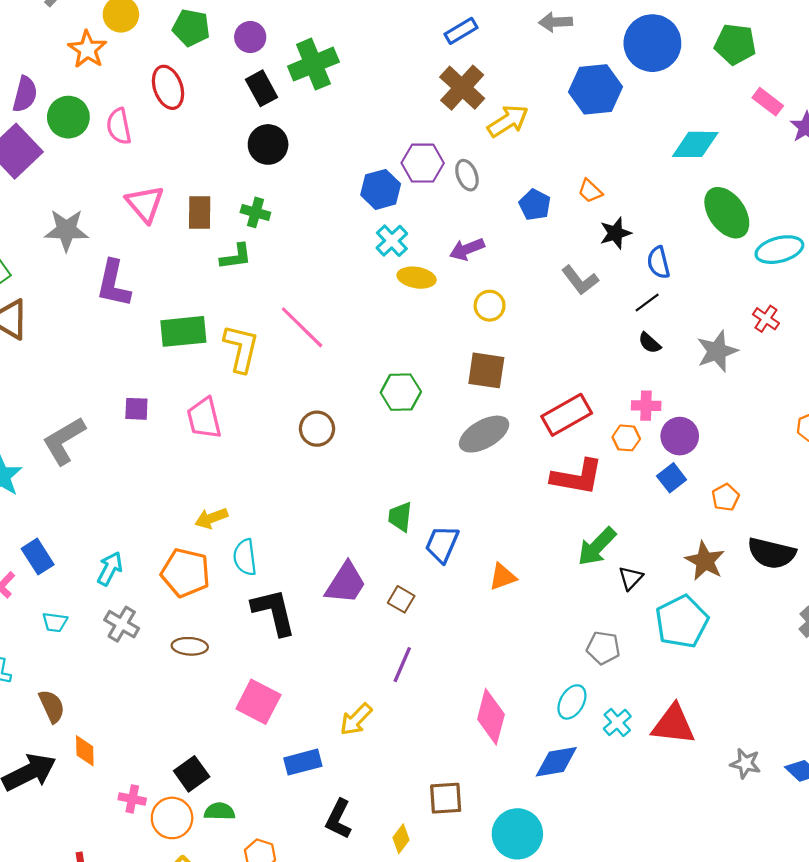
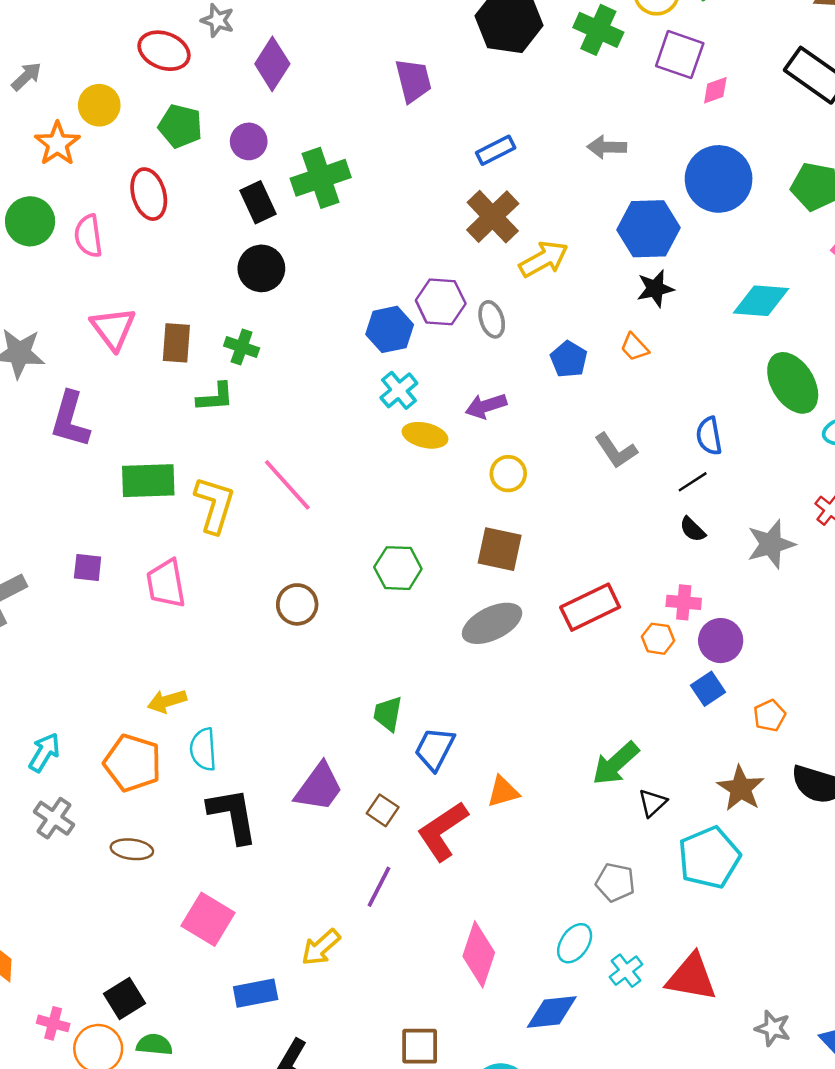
black star: (615, 233) -> (655, 289), moved
red L-shape: (577, 477) -> (443, 831), moved, turned 132

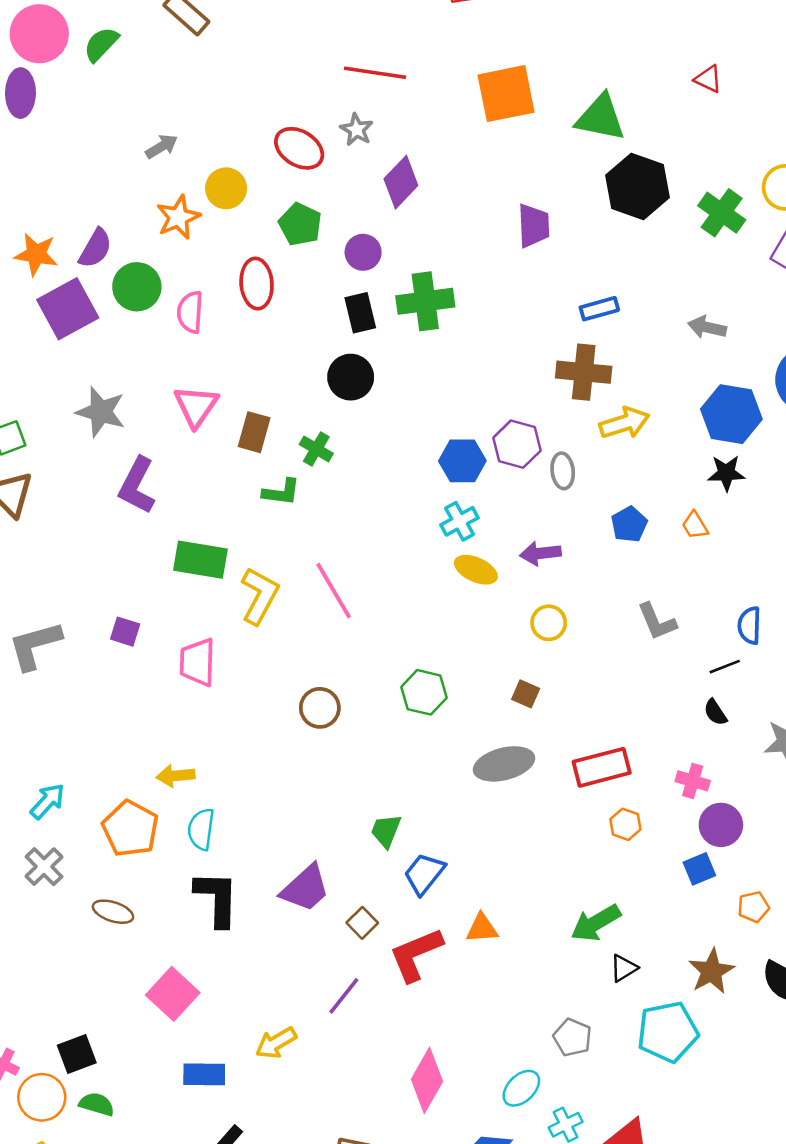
brown cross: (493, 217) -> (584, 372), turned 38
brown square: (500, 549) -> (526, 694), size x0.6
orange hexagon: (658, 639) -> (625, 824), moved

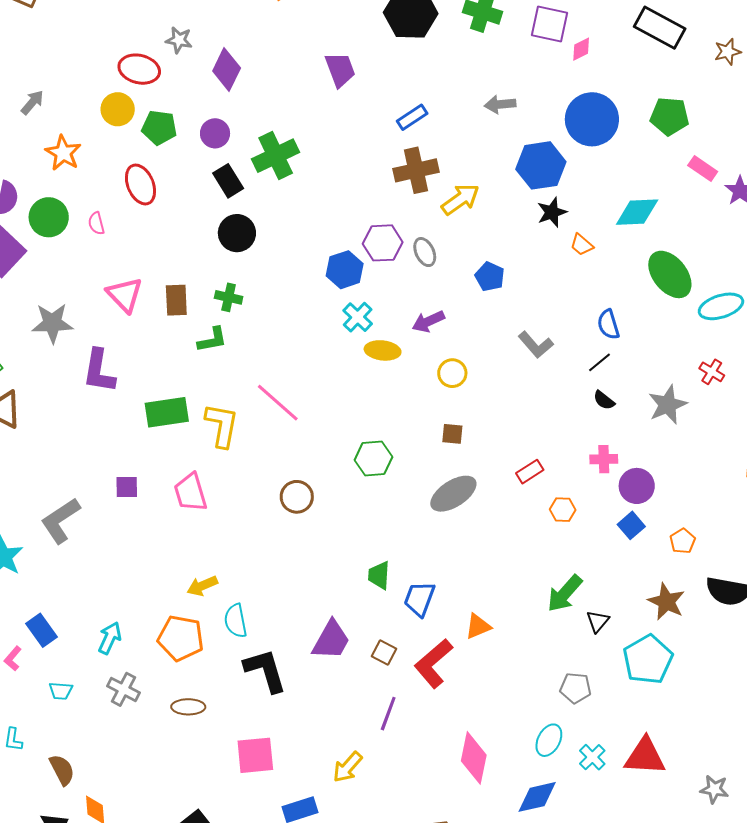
yellow circle: (226, 188) -> (118, 109), moved
pink semicircle: (190, 312) -> (96, 223), size x0.7
orange trapezoid: (695, 525) -> (582, 245), moved
red rectangle: (602, 767) -> (530, 472), size x0.6
pink square: (173, 994) -> (255, 755), turned -30

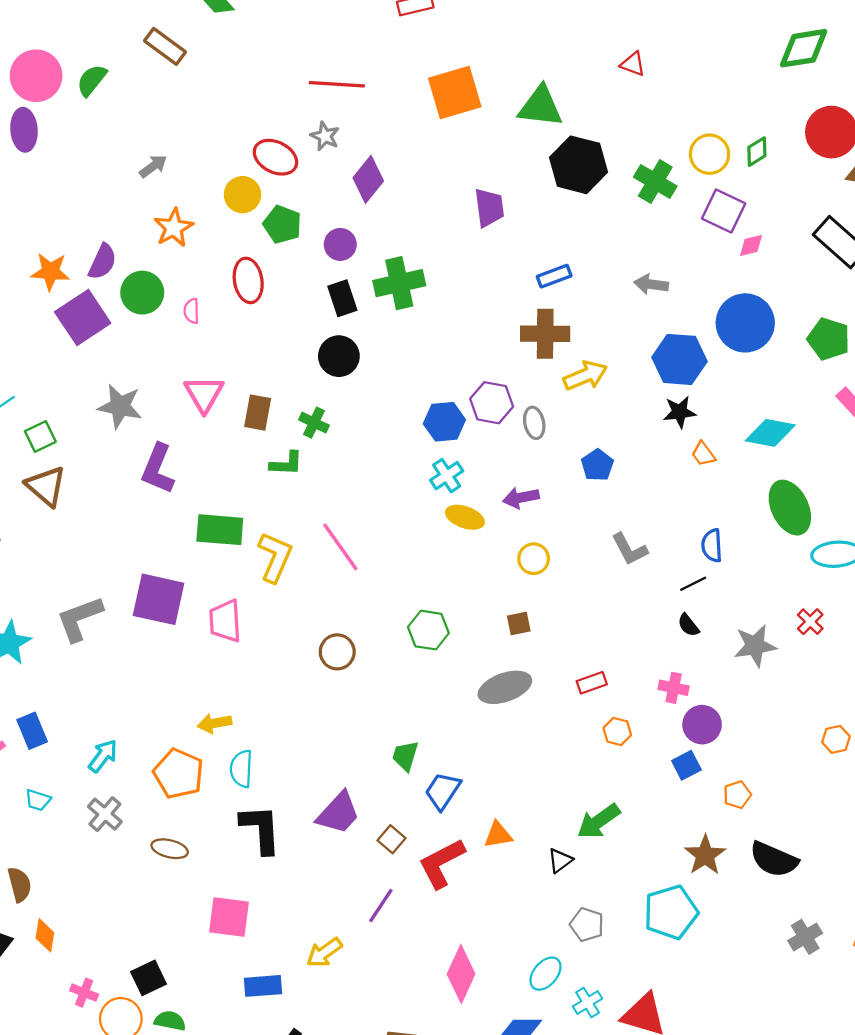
brown square: (452, 434) -> (519, 624), turned -30
purple square: (127, 487) -> (159, 599), size x2.0
black triangle: (598, 621) -> (560, 861), moved

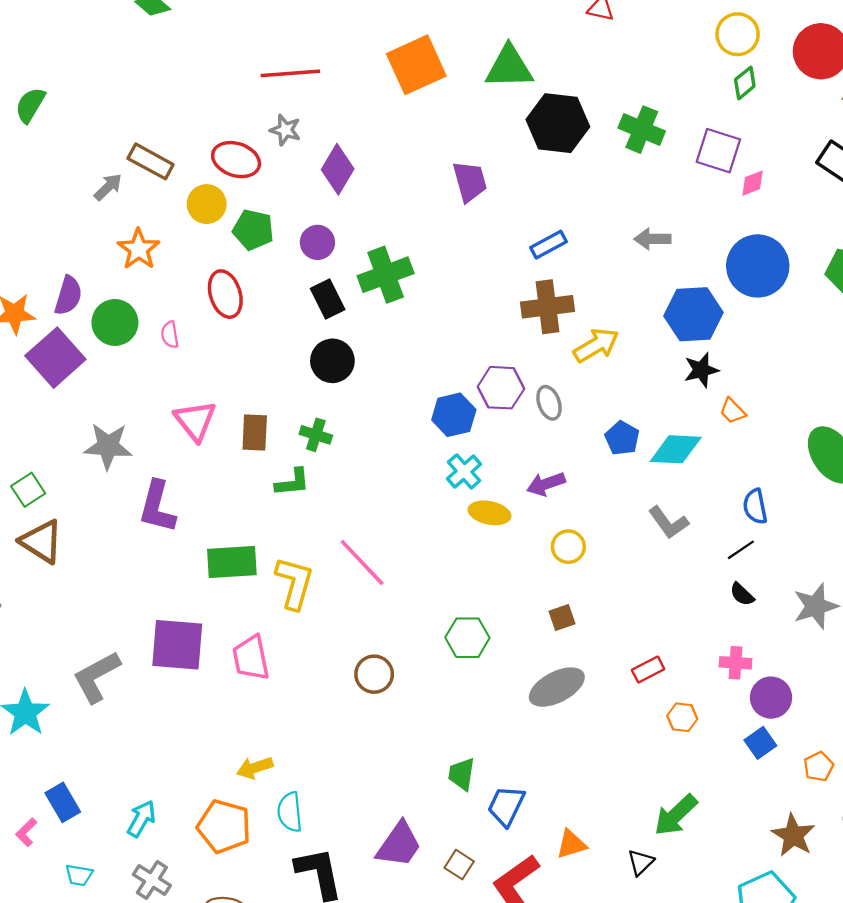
brown rectangle: (165, 46) -> (151, 161), moved
yellow circle: (710, 154) -> (738, 34), moved
cyan diamond: (770, 433) -> (676, 449), moved

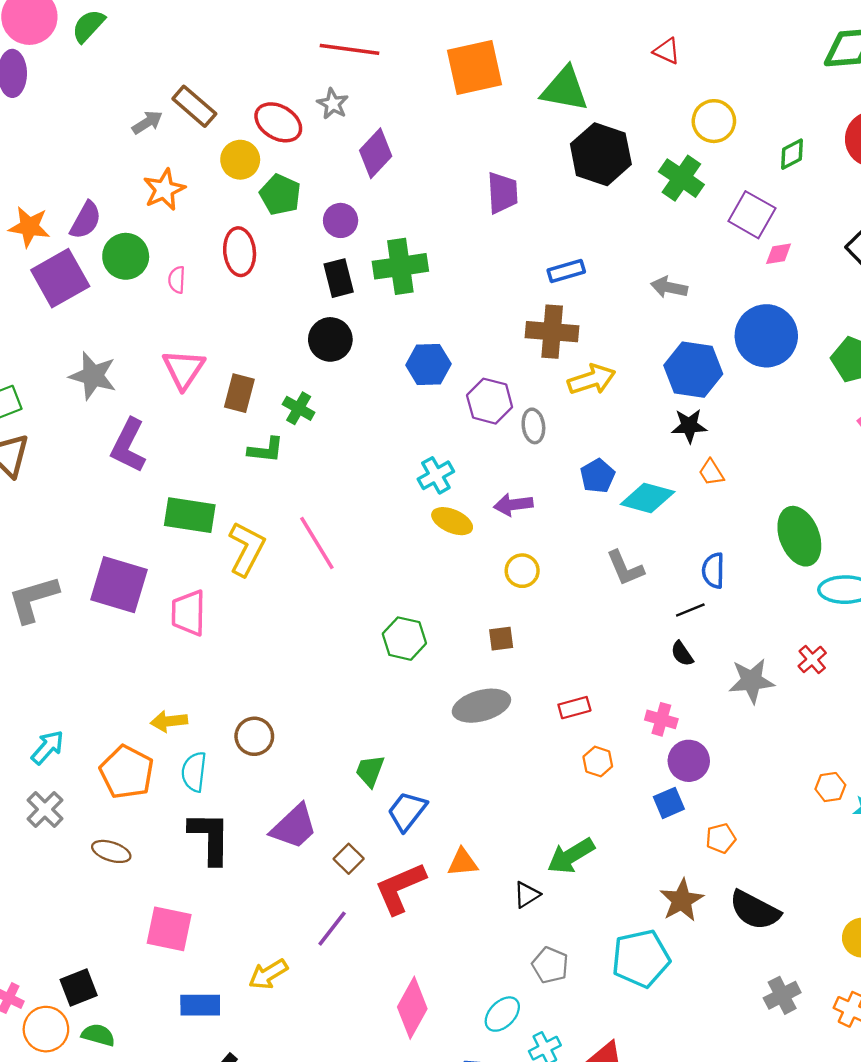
yellow circle: (738, 34) -> (714, 121), moved
blue hexagon: (454, 415) -> (428, 365), moved
brown circle: (374, 674) -> (254, 736), moved

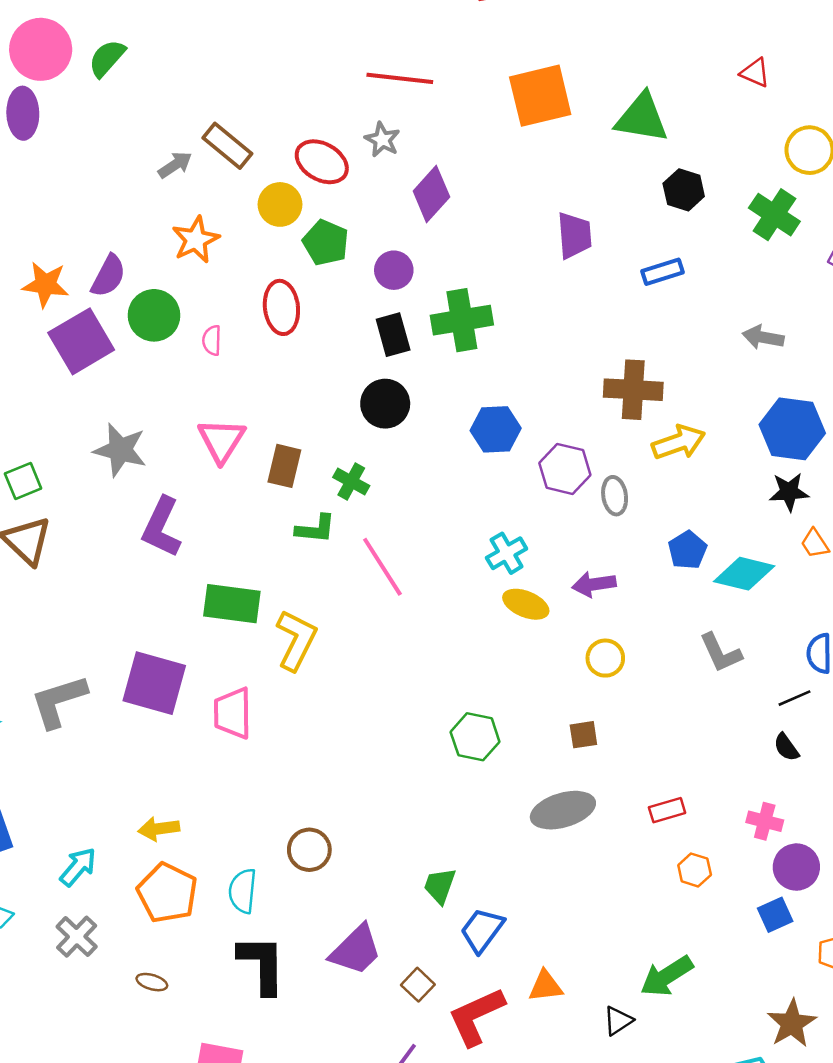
black hexagon: (601, 154) -> (684, 190), size x0.6
blue rectangle: (566, 271) -> (663, 272), moved
pink line: (317, 543) -> (382, 567), moved
yellow arrow: (169, 721) -> (159, 829), moved
brown ellipse: (111, 851) -> (152, 982), size x0.7

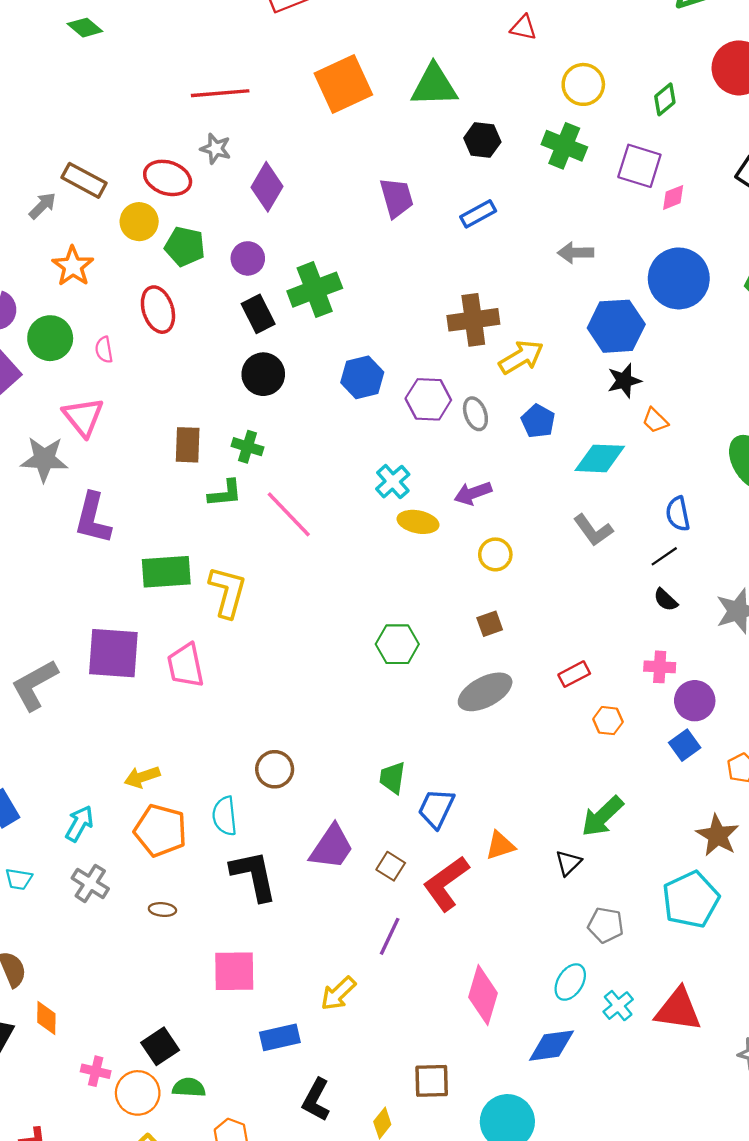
pink triangle: (221, 440) -> (83, 417), moved
blue pentagon: (687, 550) -> (538, 421), moved

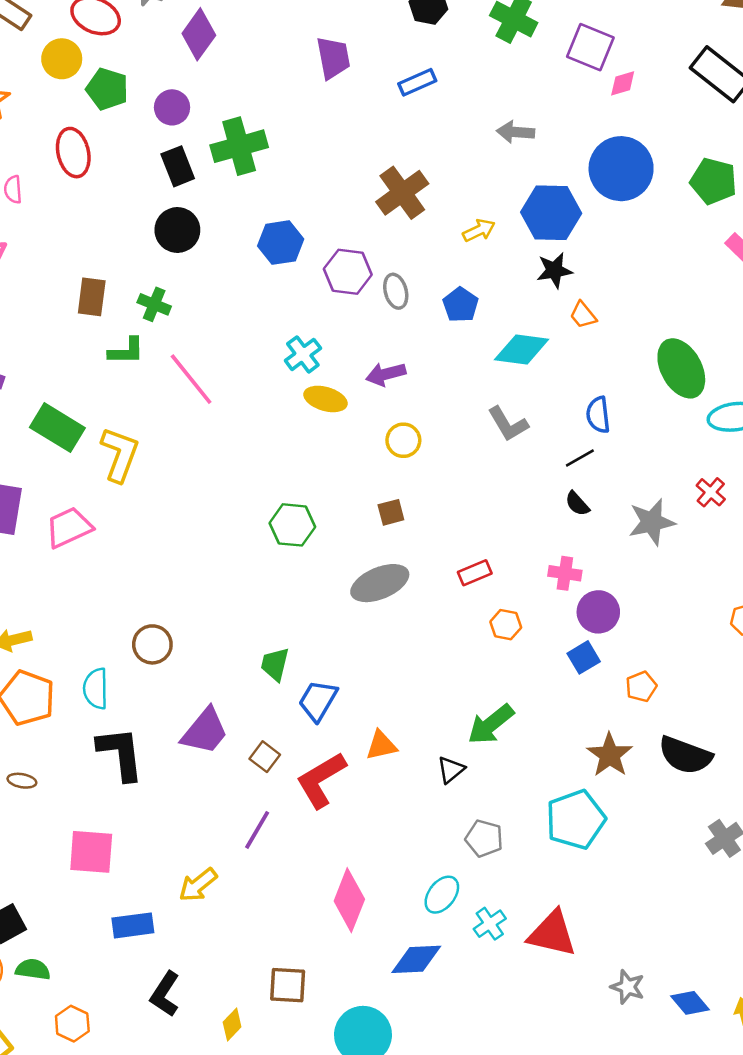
brown cross: (473, 320) -> (402, 193), turned -33
yellow arrow: (521, 357) -> (479, 230), moved, size x0.7
green rectangle: (166, 572) -> (57, 428), turned 30
pink trapezoid: (186, 665) -> (69, 527), turned 72

